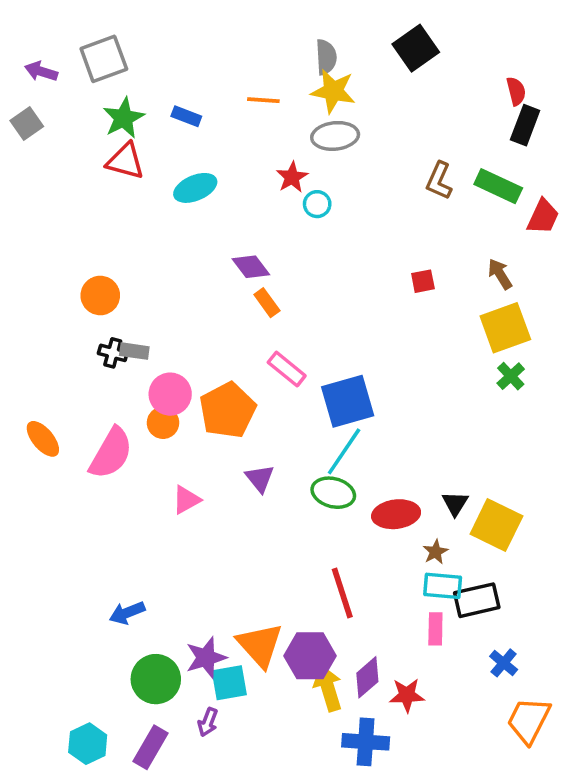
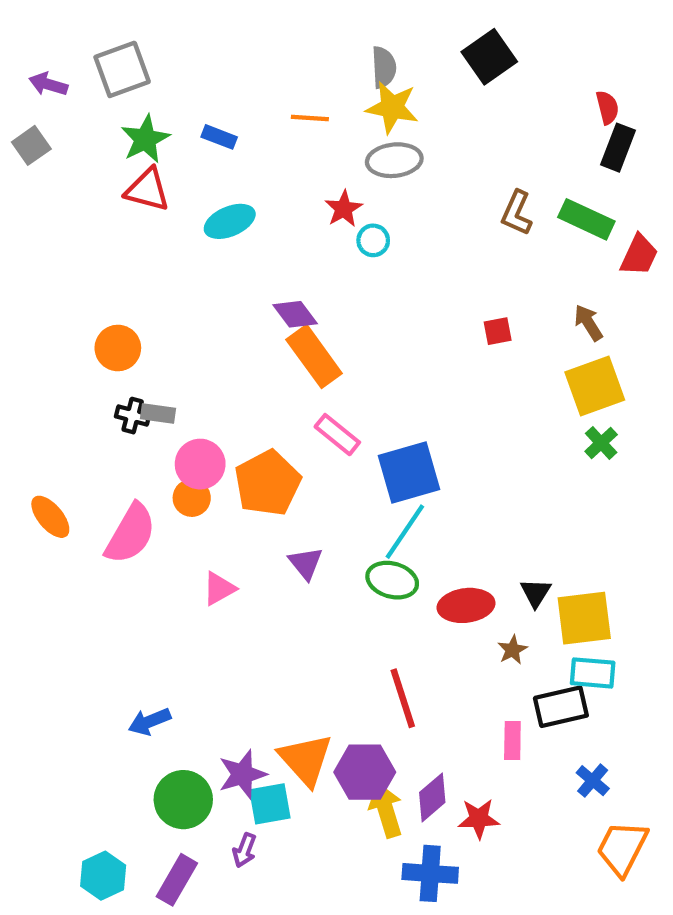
orange rectangle: (267, 303) -> (314, 356), size x1.8
yellow square: (496, 525) -> (584, 618), turned -33
cyan rectangle: (443, 586) -> (593, 673), moved

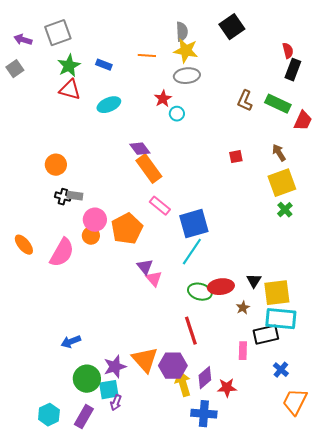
green ellipse: (392, 580) -> (200, 292), moved
pink triangle: (219, 589) -> (154, 279), moved, turned -42
cyan rectangle: (593, 673) -> (281, 319), size x1.4
cyan square: (270, 804) -> (109, 390), moved

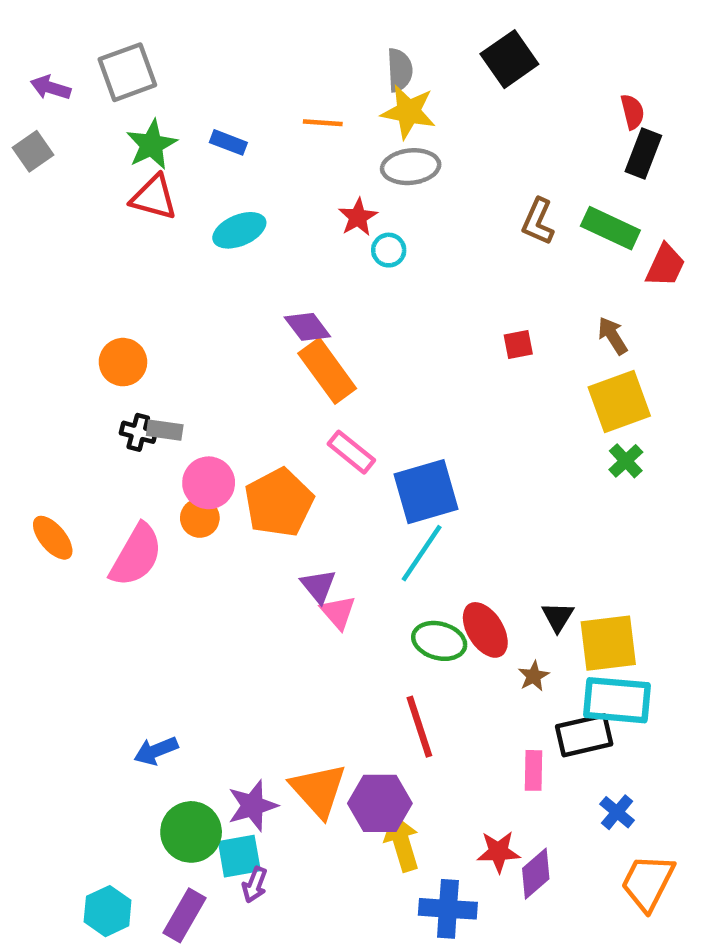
red ellipse: (221, 287) -> (485, 630), turned 65
purple diamond: (205, 378) -> (536, 874), moved

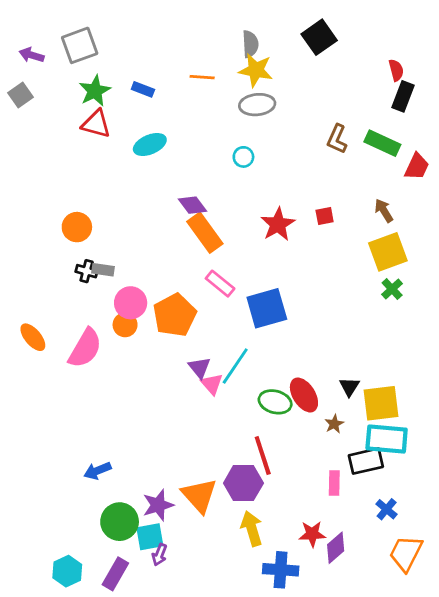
red star: (358, 217) -> (278, 224), moved, size x1.4
cyan line: (422, 553) -> (235, 366), moved
purple hexagon: (380, 803) -> (243, 483), moved

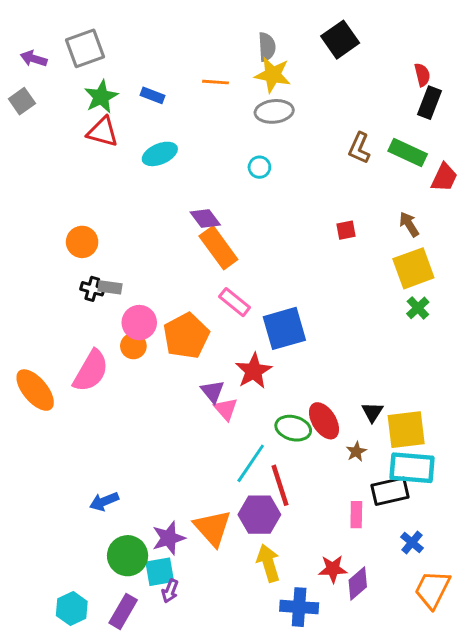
red star: (278, 224) -> (254, 371), moved
orange ellipse: (33, 337) -> (35, 390), moved, size x1.4
cyan line: (235, 366) -> (251, 463), moved

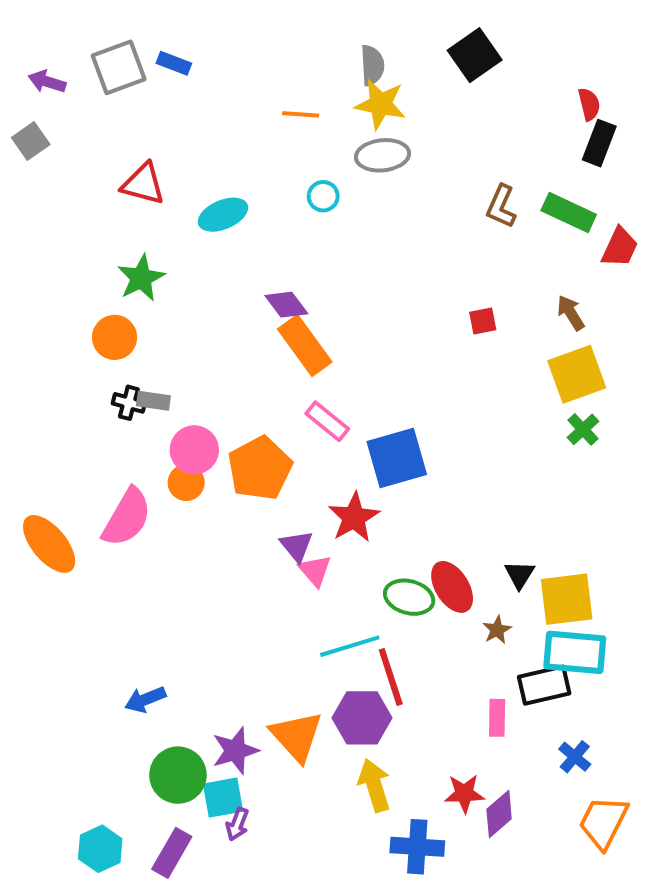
blue rectangle: (152, 95) -> (174, 63), moved
green star: (101, 97) -> (141, 278), moved
cyan circle: (259, 167) -> (323, 196), moved
cyan line: (251, 463) -> (350, 646), turned 39

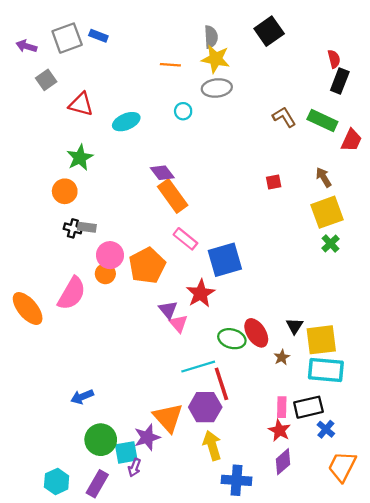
gray square: (31, 141) -> (46, 80), moved
brown L-shape: (501, 206) -> (284, 117), turned 125
black rectangle: (544, 685) -> (308, 407), moved
purple star: (235, 751) -> (147, 437), moved
red star: (464, 794) -> (279, 430), moved, turned 30

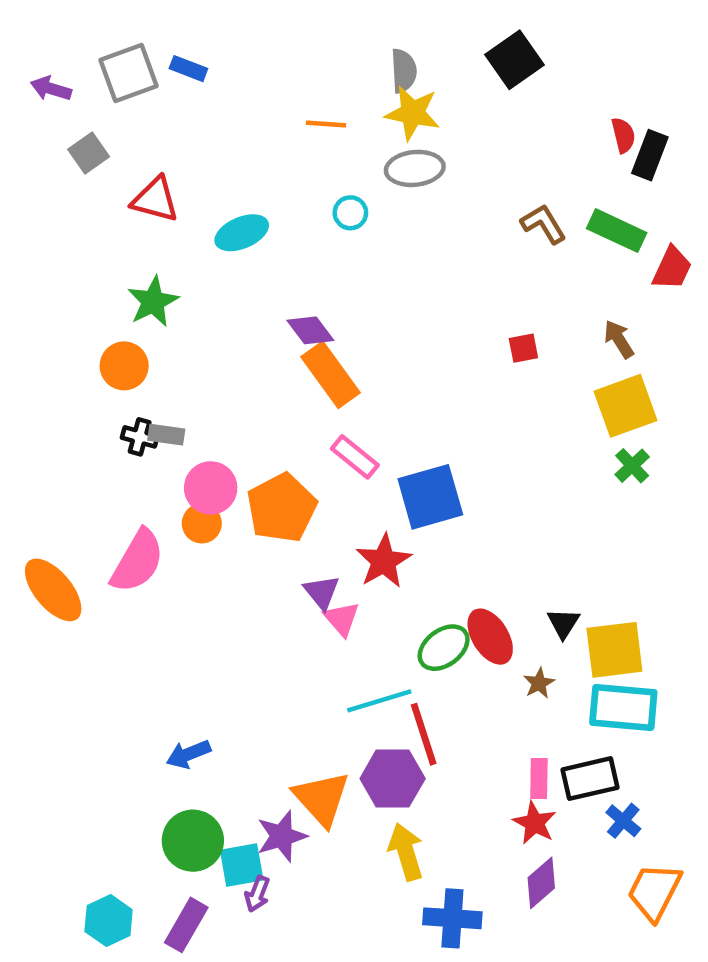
red semicircle: (334, 59) -> (623, 135), moved
green ellipse: (232, 339) -> (444, 648), turned -52
blue arrow: (82, 397) -> (188, 754), moved

